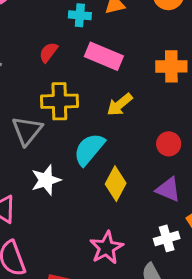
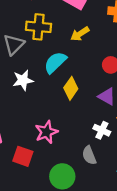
white cross: (167, 238) -> (102, 130), turned 35
pink star: (107, 248) -> (46, 132), moved

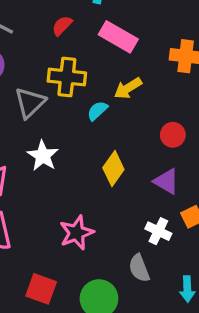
cyan semicircle: (55, 62) -> (97, 111), moved, size x0.6
white star: (23, 80) -> (43, 156), turned -30
red square: (23, 156) -> (41, 289), moved

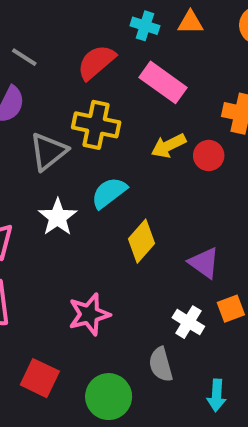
red semicircle: (62, 26) -> (96, 62), size x1.5
cyan semicircle: (97, 111) -> (109, 193), moved, size x1.4
red circle: (173, 135) -> (209, 156), moved

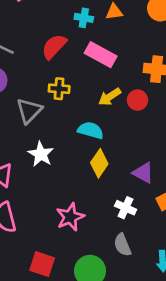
yellow cross: (96, 125) -> (59, 89), size x0.7
cyan semicircle: (109, 193) -> (91, 130), moved, turned 60
white cross: (188, 322) -> (126, 208), moved

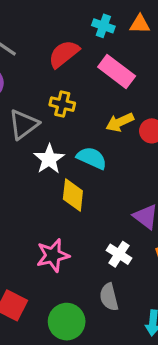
white star: (41, 154) -> (49, 159), moved
yellow diamond: (99, 163) -> (73, 195), moved, turned -36

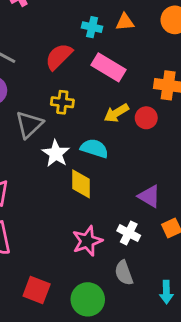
pink star: (53, 255) -> (87, 241), moved

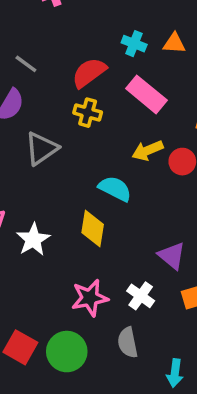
yellow cross: (62, 102) -> (88, 113), moved
white star: (56, 153) -> (33, 240), moved
green circle: (88, 299) -> (67, 352), moved

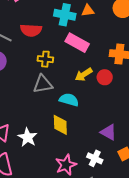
cyan cross: (134, 44) -> (65, 15), size x1.5
red semicircle: (89, 73) -> (31, 30), moved, turned -130
gray triangle: (41, 148) -> (43, 84), moved, turned 35

